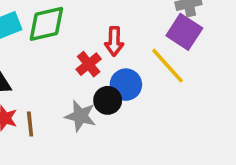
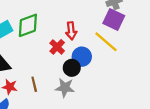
gray star: (80, 116) -> (65, 88), moved
brown line: (30, 124) -> (34, 84), moved

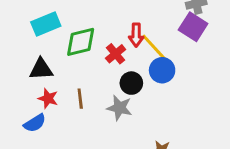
green diamond: (28, 25) -> (81, 42), moved
yellow line: (106, 42) -> (155, 48), moved
blue circle: (82, 57) -> (162, 70), moved

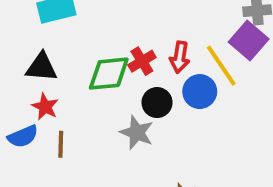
red arrow: (136, 35) -> (180, 57), moved
green diamond: (81, 42) -> (109, 74), moved
yellow line: (155, 48) -> (221, 66), moved
brown line: (80, 99) -> (61, 144), moved

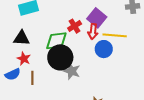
purple square: (249, 41) -> (97, 18), moved
red cross: (142, 61) -> (75, 26), moved
yellow line: (221, 66) -> (115, 35), turned -50
black circle: (157, 103) -> (60, 57), moved, size x1.6

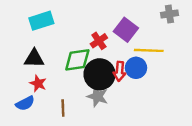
red arrow: (93, 31) -> (120, 71), moved
black circle: (60, 57) -> (100, 74), moved
brown line: (32, 78) -> (63, 108), moved

